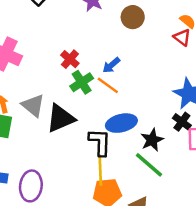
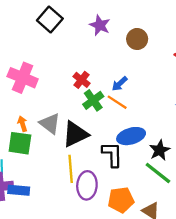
yellow line: (100, 170) -> (71, 169), moved
purple ellipse: (31, 186) -> (87, 185), moved

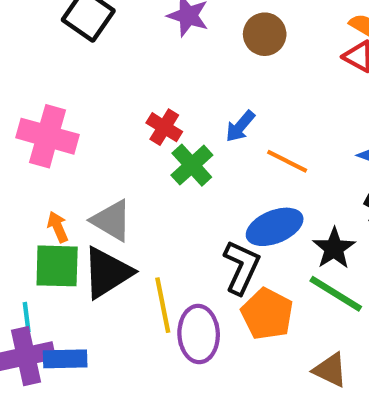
orange line: (117, 102) -> (287, 161), moved
black triangle: (75, 134) -> (107, 273), moved
black L-shape: (112, 154) -> (241, 267), turned 32
orange pentagon: (121, 200) -> (267, 314), moved, turned -30

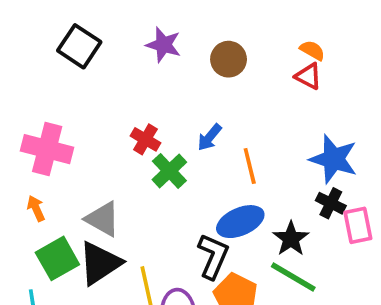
orange line: (287, 161) -> (250, 166), turned 51
orange arrow: (58, 227) -> (36, 208), moved
green square: (57, 266) -> (57, 258), turned -30

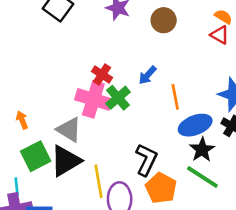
pink cross: (47, 149) -> (93, 99), moved
blue ellipse: (240, 222) -> (195, 125), moved

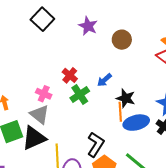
orange line: (175, 97) -> (120, 112), moved
pink cross: (93, 99) -> (44, 94), moved, size x0.6
black star: (202, 150) -> (126, 98), moved, turned -30

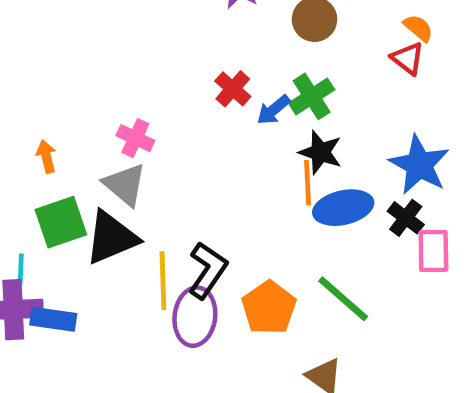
red cross: (70, 75) -> (233, 89), moved
green cross: (80, 95) -> (312, 96), moved
black L-shape: (96, 144) -> (208, 270), moved

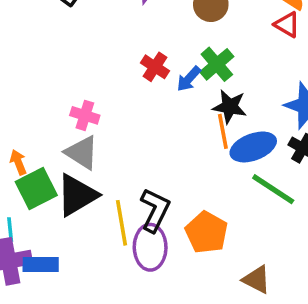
orange arrow: (46, 156) -> (18, 162), moved
green line: (343, 299) -> (273, 189), moved

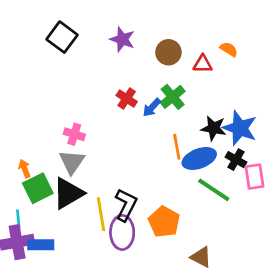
red triangle: (287, 25) -> (203, 64), moved, turned -30
black star: (230, 107) -> (214, 128), moved
gray triangle: (82, 153) -> (72, 162), turned 32

